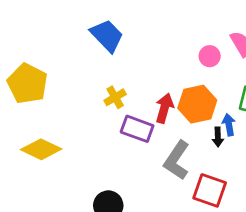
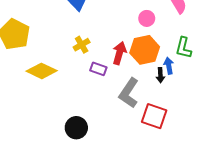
pink circle: (210, 56) -> (147, 18), moved
purple rectangle: (137, 129) -> (98, 69), size x0.7
yellow diamond: (41, 149) -> (42, 71), moved

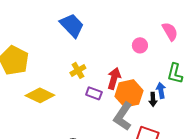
orange hexagon: (145, 50) -> (129, 93), moved

